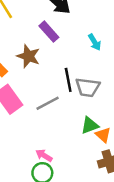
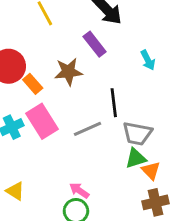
brown star: (28, 56) -> (68, 72), turned -30
gray trapezoid: (88, 87) -> (137, 133), moved

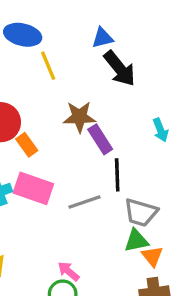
purple rectangle: (95, 44) -> (100, 139), moved
brown star: (68, 72) -> (79, 117), moved
pink rectangle: (42, 121) -> (33, 188), turned -44

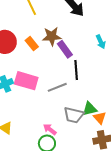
orange rectangle: (27, 145) -> (32, 44), moved
gray trapezoid: (141, 212) -> (74, 115), moved

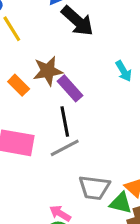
black line: (76, 70) -> (65, 122), moved
green triangle: (90, 109) -> (121, 203), moved, turned 35

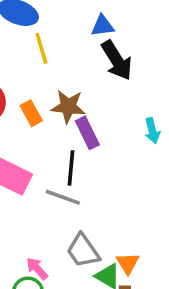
gray line: (65, 148) -> (63, 197), turned 32
gray trapezoid: (94, 188) -> (83, 251), turned 32

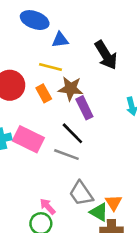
blue triangle: (102, 26) -> (60, 40), moved
yellow line: (41, 48) -> (51, 67), moved, turned -60
black line: (71, 168) -> (72, 133), turned -50

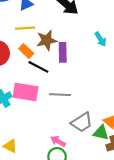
purple rectangle: (84, 108) -> (63, 52), turned 42
black line: (72, 133) -> (38, 67), moved
gray trapezoid: (81, 193) -> (82, 122), turned -70

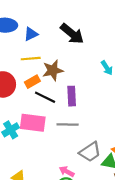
orange rectangle: (26, 51) -> (32, 82), turned -72
purple rectangle: (63, 52) -> (72, 96), moved

